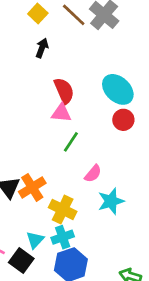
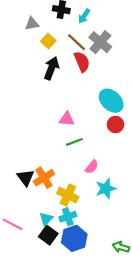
black arrow: (42, 48) -> (52, 68), size x1.5
red semicircle: (64, 91) -> (82, 62), moved
green line: (71, 142) -> (74, 142), turned 35
black square: (21, 261) -> (48, 235), moved

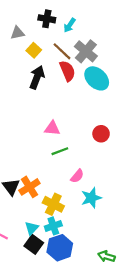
cyan ellipse: (111, 101) -> (97, 78), moved

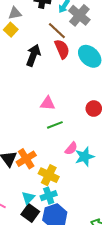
yellow square: (34, 50) -> (11, 30), moved
gray cross: (86, 51) -> (79, 15), moved
cyan star: (91, 198) -> (85, 157), moved

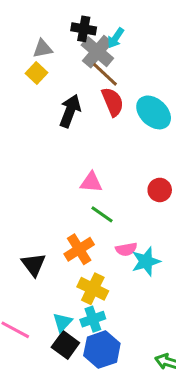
gray cross: (79, 15) -> (97, 52), moved
green line: (55, 125) -> (102, 214), turned 56
pink semicircle: (71, 148) -> (126, 249), turned 40
orange cross: (26, 159) -> (79, 249), moved

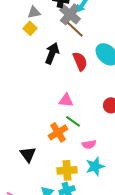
red semicircle: (113, 102) -> (80, 61), moved
orange cross: (79, 249) -> (58, 132), moved
cyan star: (146, 261) -> (95, 166), moved
yellow cross: (93, 289) -> (67, 170), turned -30

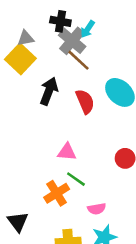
yellow square: (30, 28) -> (20, 59), size x1.6

